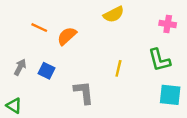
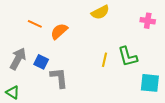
green L-shape: (159, 60) -> (128, 57), moved
gray arrow: (20, 67) -> (18, 59), size x1.5
gray L-shape: (84, 92) -> (59, 78), moved

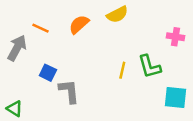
pink cross: (148, 21) -> (176, 37), moved
orange semicircle: (59, 31) -> (79, 24), moved
gray arrow: (18, 59) -> (17, 48), moved

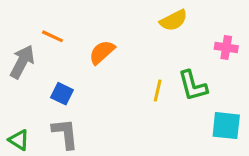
yellow semicircle: (117, 14) -> (174, 20), moved
orange semicircle: (79, 24) -> (102, 52), moved
gray L-shape: (69, 91) -> (65, 134), moved

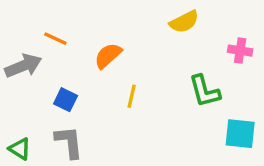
gray arrow: (22, 62) -> (23, 66), turned 40
yellow line: (158, 90) -> (132, 96), moved

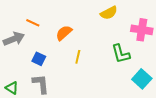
pink cross: (240, 51) -> (142, 30), size x1.5
cyan square: (240, 134) -> (142, 79), turned 36

